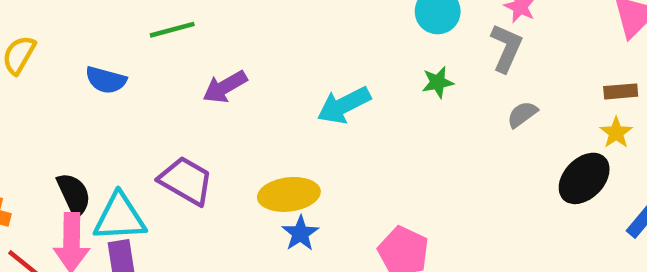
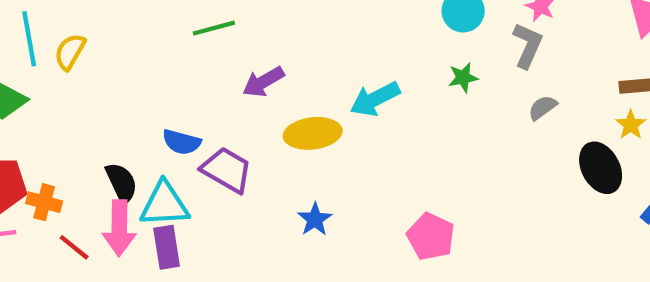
blue semicircle: (106, 80) -> (182, 142), moved
black ellipse: (584, 178) -> (601, 168), turned -72
yellow ellipse: (289, 194) -> (313, 133), moved
blue star: (300, 233) -> (315, 219), moved

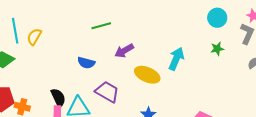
cyan arrow: (375, 99) -> (176, 59), turned 140
yellow ellipse: (313, 133) -> (147, 75), turned 30
blue semicircle: (182, 142) -> (86, 63), moved

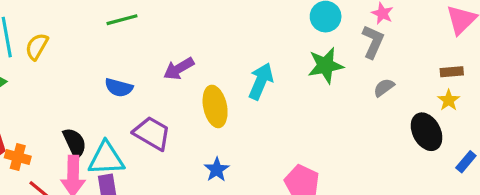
green line: (101, 26) -> (122, 20), moved
green star: (217, 49) -> (326, 65), size x1.6
yellow ellipse: (147, 75) -> (215, 106), turned 55

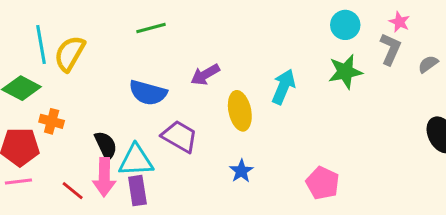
yellow semicircle: (37, 47) -> (70, 54), size x1.4
blue semicircle: (119, 88) -> (148, 93), size x1.4
gray semicircle: (384, 88) -> (428, 64), moved
orange cross: (18, 157) -> (52, 121), moved

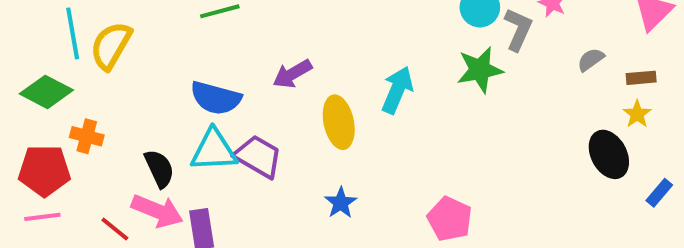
gray L-shape: (390, 49) -> (518, 29), moved
cyan triangle: (136, 160) -> (214, 150), moved
pink arrow: (104, 177) -> (157, 211), turned -69

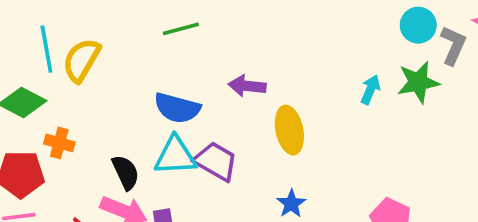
purple arrow: (292, 74) -> (247, 86), turned 36
cyan arrow: (397, 90) -> (370, 90), moved, size x0.7

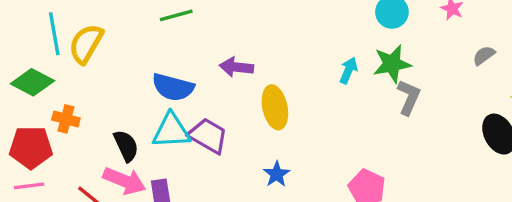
gray L-shape: (453, 45) -> (409, 97), moved

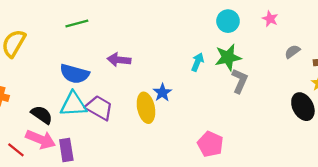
yellow ellipse: (275, 107) -> (146, 108), moved
black semicircle: (126, 146) -> (42, 115), turned -30
blue star: (277, 174) -> (162, 93), moved

